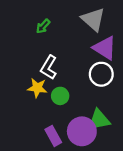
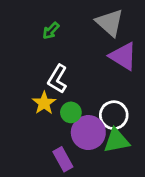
white circle: (101, 74) -> (114, 115), moved
yellow star: (37, 88) -> (44, 103), turned 30
purple circle: (82, 131) -> (88, 133), moved

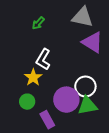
gray triangle: (110, 23) -> (82, 17), turned -30
green circle: (71, 112) -> (27, 102), moved

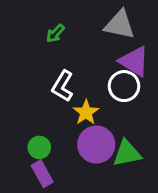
yellow star: (33, 77) -> (86, 112), moved
white circle: (85, 86) -> (124, 86), moved
purple rectangle: (47, 120) -> (42, 174), moved

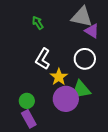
green arrow: (55, 33) -> (38, 23), turned 104
purple triangle: (134, 61) -> (92, 31), moved, size x0.7
green triangle: (127, 153) -> (81, 90), moved

